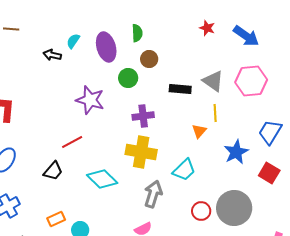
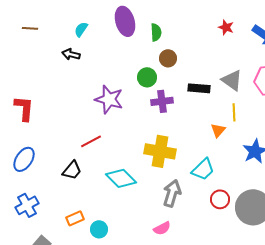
cyan semicircle: (73, 41) -> (81, 29), moved
purple ellipse: (106, 47) -> (125, 21), moved
purple cross: (143, 116) -> (162, 101), moved
red circle: (201, 211) -> (220, 199), moved

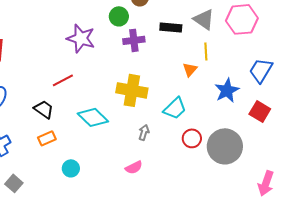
black trapezoid: (72, 170) -> (44, 109), turned -95
gray arrow: (172, 193) -> (144, 132), size x0.6
orange rectangle: (75, 218) -> (47, 138), moved

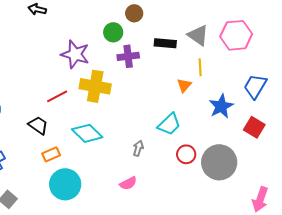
yellow cross: (132, 90) -> (95, 86), moved
orange rectangle: (47, 138) -> (51, 154), moved
cyan circle: (71, 168) -> (65, 184), size x1.8

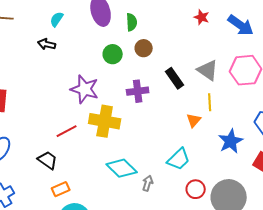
green circle: (113, 32) -> (113, 54), moved
black rectangle: (165, 43) -> (175, 78), turned 50
cyan diamond: (87, 133) -> (122, 168), moved

